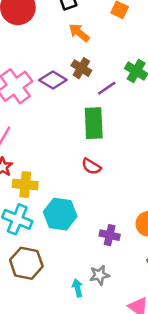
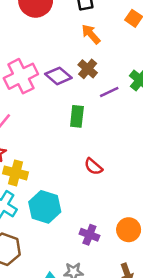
green rectangle: (94, 123) -> (77, 116), moved, size x0.7
red semicircle: (91, 166) -> (93, 167), moved

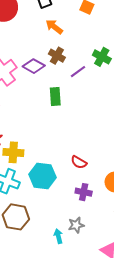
red semicircle: (93, 167) -> (79, 162), moved

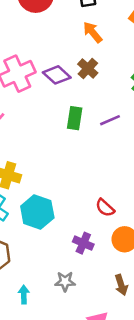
purple line: (78, 72) -> (110, 120), moved
red semicircle: (79, 162) -> (105, 208), moved
cyan arrow: (58, 236) -> (24, 294), moved

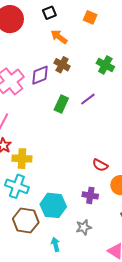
purple diamond: (57, 75) -> (40, 75), turned -50
green rectangle: (75, 118) -> (61, 104), turned 30
cyan hexagon: (37, 212) -> (53, 205), moved

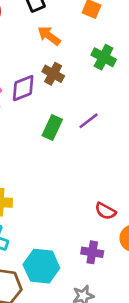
green cross: (105, 65) -> (104, 57), moved

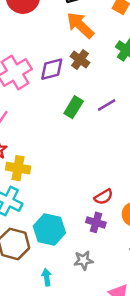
orange arrow: (49, 36) -> (80, 25), size x1.4
red semicircle: (105, 211) -> (104, 197), moved, turned -66

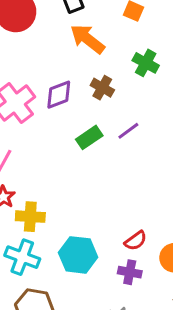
brown cross: (80, 60) -> (102, 88), moved
green rectangle: (74, 107) -> (89, 137), turned 30
cyan hexagon: (49, 229) -> (78, 255), moved

